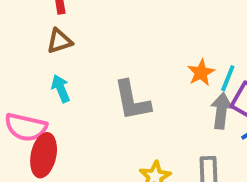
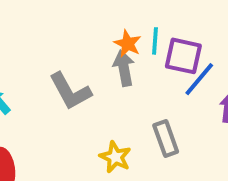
gray arrow: (221, 111) -> (124, 68), moved

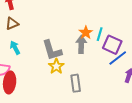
gray rectangle: (166, 138) -> (76, 83), moved
yellow star: (115, 157) -> (56, 66), moved

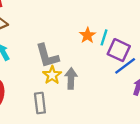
gray arrow: (81, 44) -> (71, 78), moved
gray rectangle: (76, 83) -> (40, 103), moved

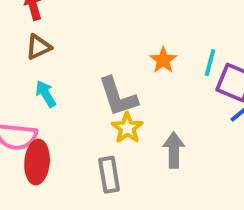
orange star: (87, 35) -> (163, 60), moved
gray arrow: (71, 78) -> (174, 150), moved

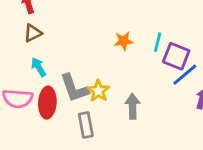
orange star: (163, 60) -> (124, 41), turned 30
gray L-shape: (118, 97) -> (74, 88), moved
red ellipse: (37, 162) -> (47, 103), moved

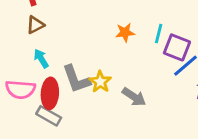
gray arrow: (133, 106) -> (134, 97), turned 125
gray rectangle: (86, 125) -> (49, 116), moved, turned -50

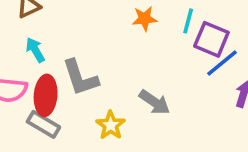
yellow star: (100, 82) -> (111, 125), moved

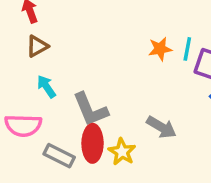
orange star: (145, 19) -> (160, 49), moved
red ellipse: (46, 95) -> (93, 143), moved

